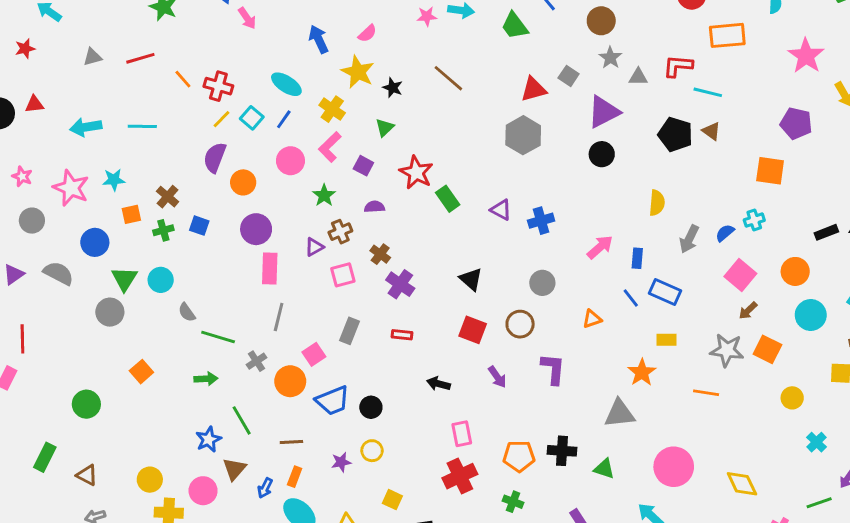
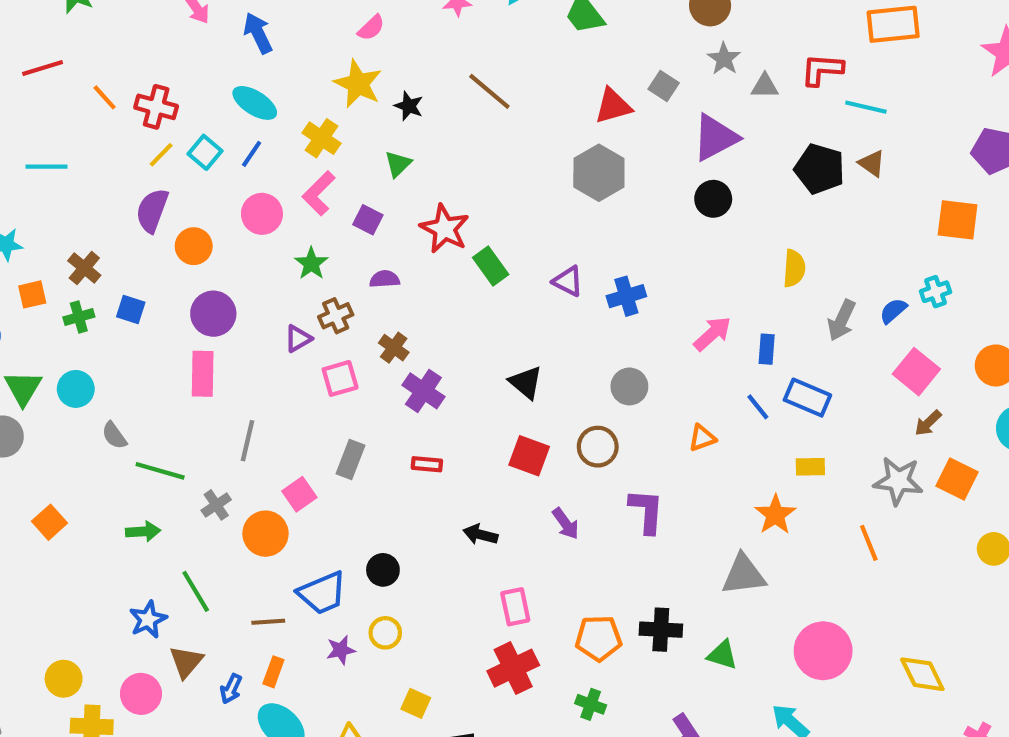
blue arrow: (319, 39) -> (258, 33), moved
pink rectangle: (270, 268) -> (203, 374), moved
orange line: (706, 393) -> (869, 543), turned 60
blue trapezoid: (333, 401) -> (322, 593), moved

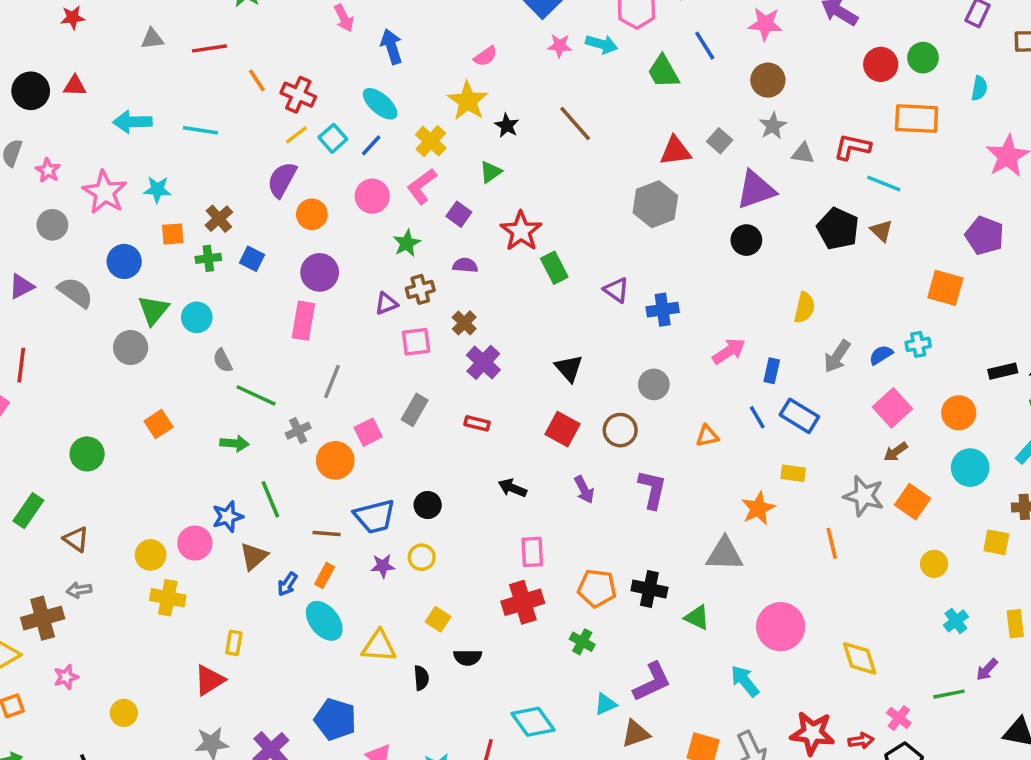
pink circle: (141, 694) -> (195, 543), moved

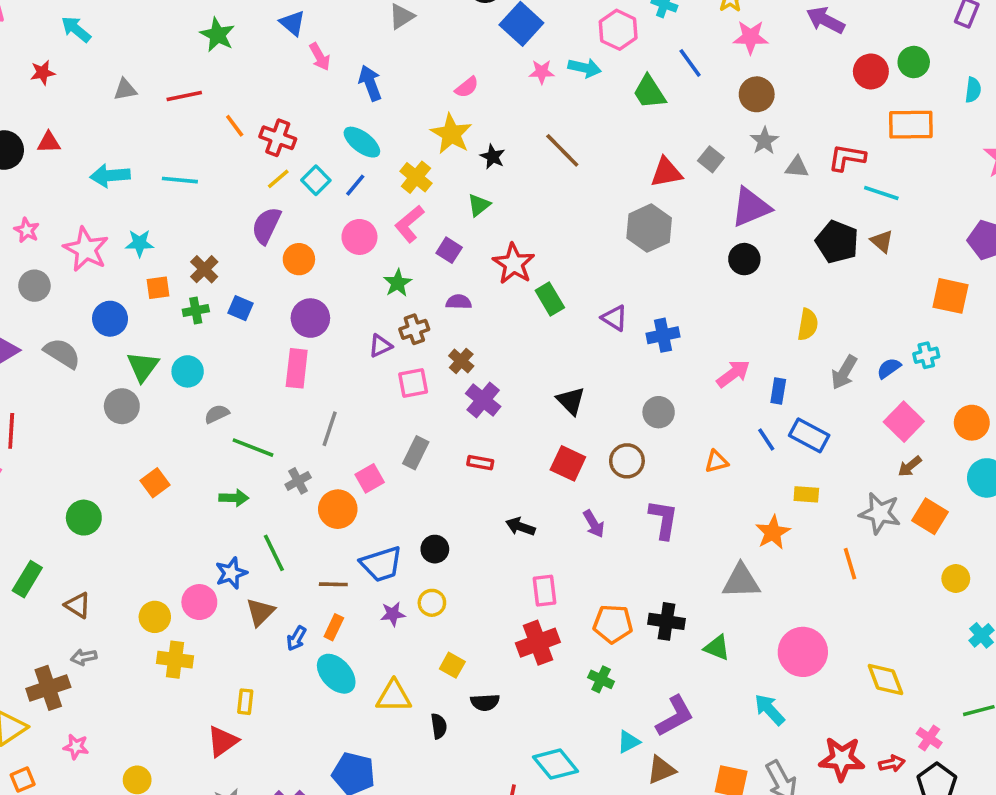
gray semicircle: (223, 361) -> (217, 414), turned 95
pink star: (66, 677) -> (76, 747), turned 30

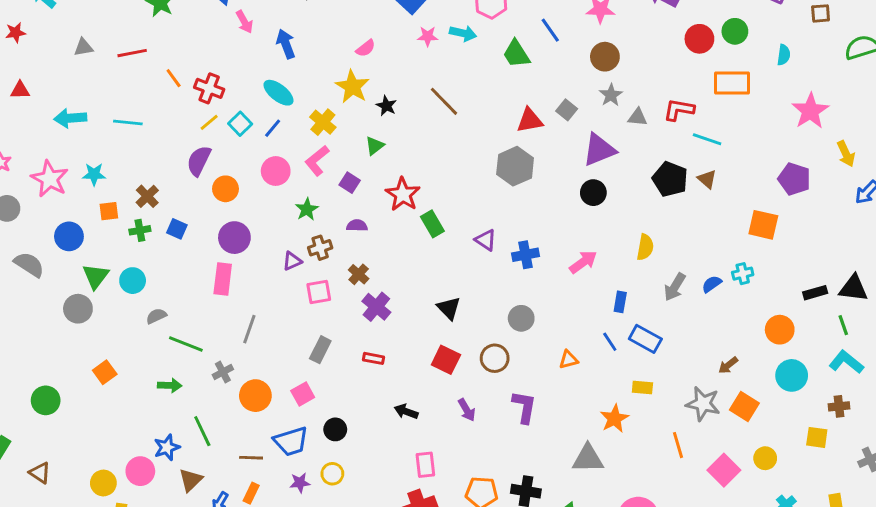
pink arrow: (733, 374) -> (583, 262), moved
pink square: (904, 422) -> (724, 470), moved
pink square: (370, 478) -> (303, 394), moved

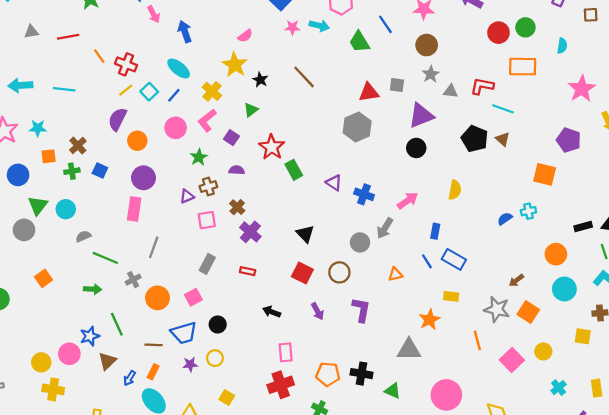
gray square: (567, 110) -> (397, 85), turned -32
blue cross: (526, 255) -> (364, 194), turned 30
gray arrow: (675, 287) -> (385, 228), moved

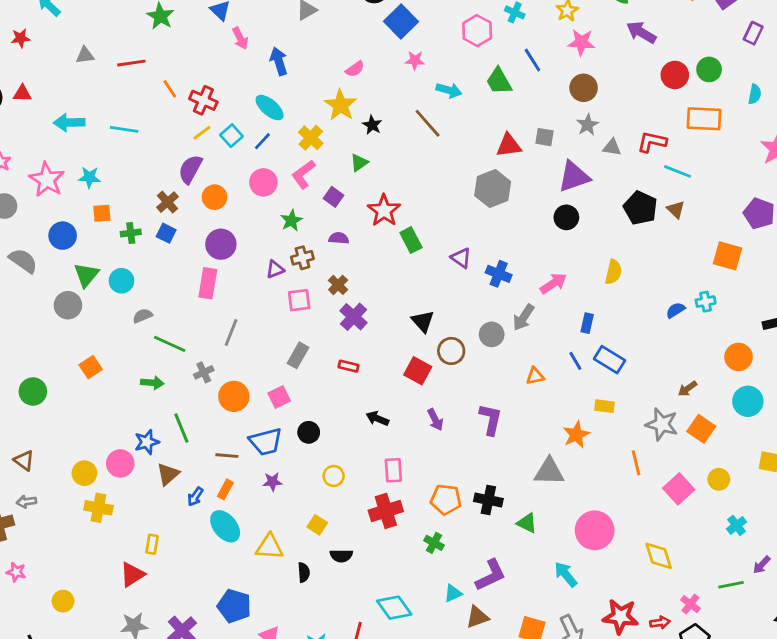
cyan arrow: (319, 26) -> (449, 90), moved
brown cross: (78, 145) -> (168, 202), moved
brown circle: (339, 272) -> (451, 351), moved
yellow circle: (215, 358) -> (334, 476), moved

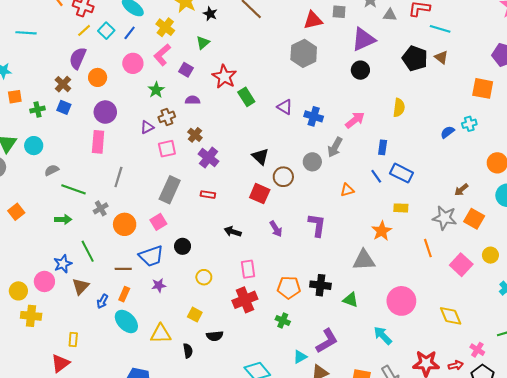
gray rectangle: (298, 355) -> (170, 190), size x1.4

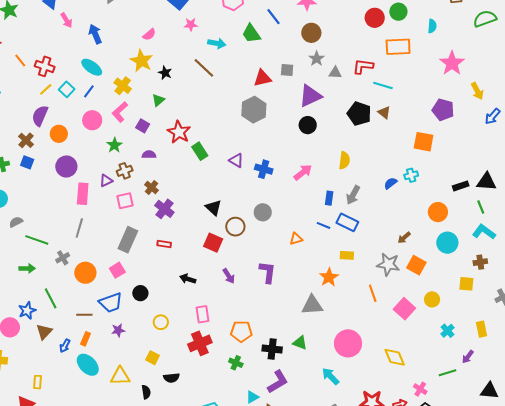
pink rectangle: (98, 142) -> (83, 194), moved
gray arrow: (335, 147) -> (353, 195), moved
blue line: (376, 176) -> (323, 225), turned -32
black cross: (320, 285) -> (272, 349), moved

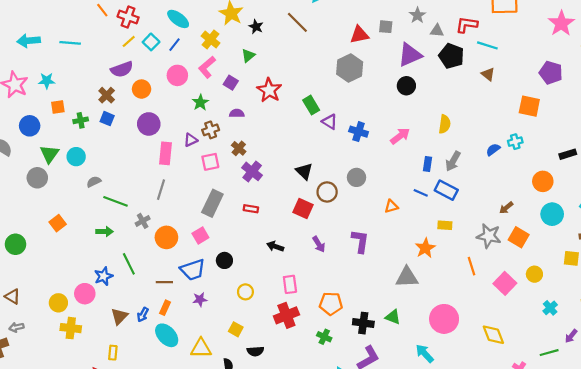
black pentagon: (359, 114) -> (451, 56), moved
purple semicircle: (40, 116) -> (122, 69), turned -135
green rectangle: (200, 151) -> (311, 105), moved
brown triangle: (44, 332) -> (119, 316), moved

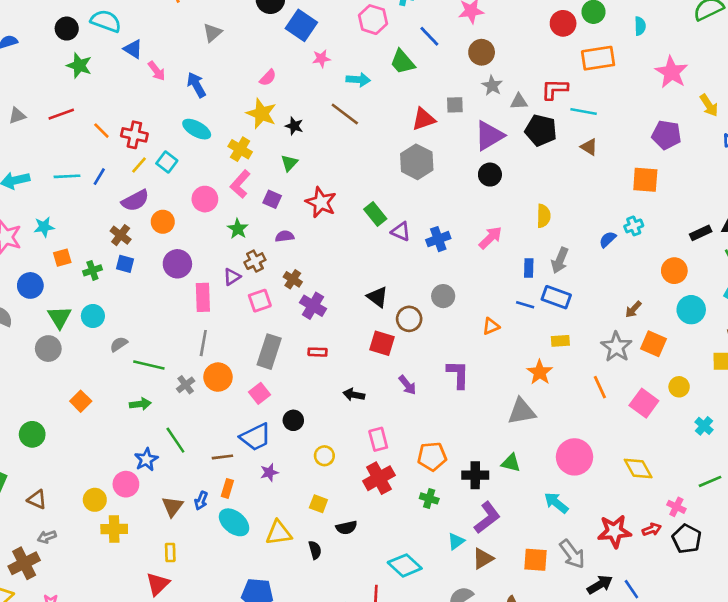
blue line: (174, 45) -> (99, 177), moved
blue cross: (359, 132) -> (438, 239), turned -30
gray star: (489, 236) -> (616, 347), turned 30
orange circle: (166, 237) -> (218, 377), moved

